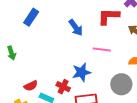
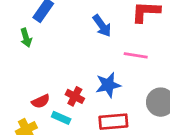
green arrow: (11, 53) -> (26, 38), moved
red cross: (63, 87) -> (75, 96), moved

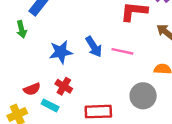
blue arrow: (102, 26) -> (94, 47), moved
blue star: (108, 85) -> (61, 52), moved

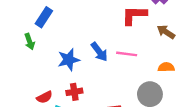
red cross: (64, 86) -> (74, 92), turned -35

